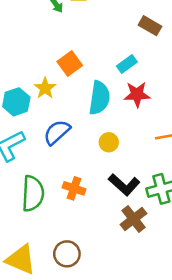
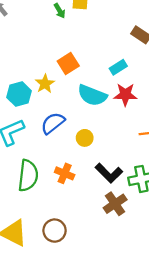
cyan semicircle: (99, 98) -> (92, 95), turned 100
yellow circle: (109, 142) -> (85, 138), moved

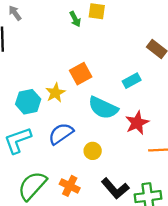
red star: (125, 95) -> (137, 123), moved, turned -30
green semicircle: (28, 176) -> (32, 186), turned -148

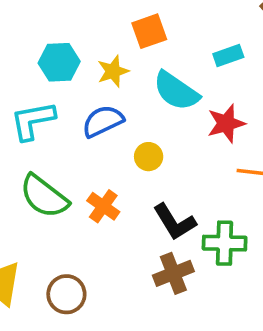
yellow star: (55, 93) -> (113, 71), moved
green semicircle: (32, 186) -> (44, 196), turned -104

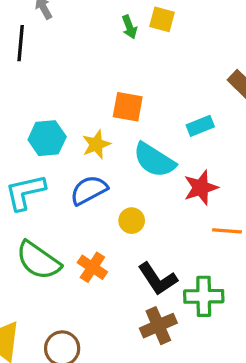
orange square: (149, 31) -> (128, 107), turned 32

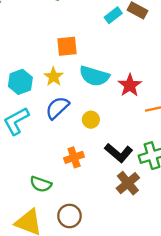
cyan rectangle: (200, 126) -> (113, 15), moved
green semicircle: (38, 260) -> (41, 184), moved, size x0.7
orange cross: (92, 267) -> (74, 157), turned -36

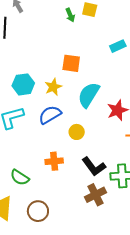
cyan semicircle: (94, 76) -> (89, 95), turned 92

